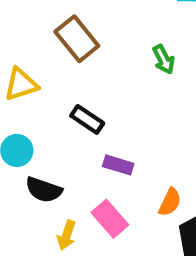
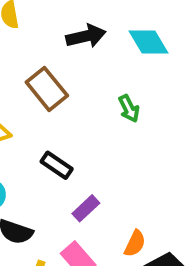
purple rectangle: (118, 165) -> (86, 208), turned -60

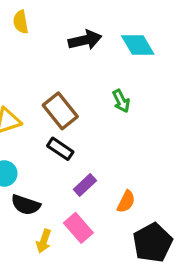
brown rectangle: (47, 89) -> (60, 111), moved
orange semicircle: (135, 244) -> (126, 201), moved

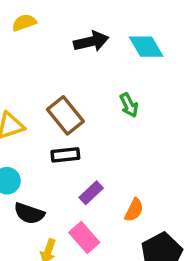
yellow semicircle: (21, 22) -> (24, 23), turned 80
black rectangle: (60, 149) -> (65, 155), turned -40

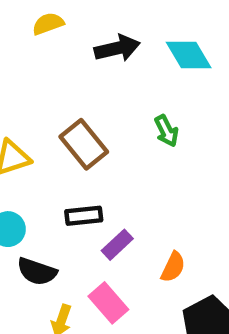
yellow semicircle: (24, 23) -> (48, 24), moved
black rectangle: (65, 155) -> (84, 216), moved

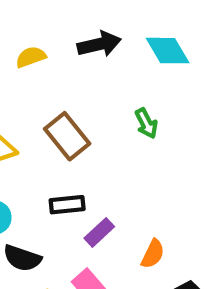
yellow semicircle: (48, 24) -> (31, 57), moved

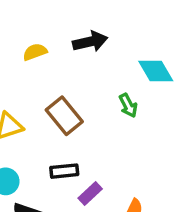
cyan diamond: (168, 51) -> (156, 71), moved

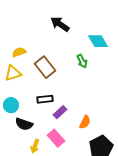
black arrow: (90, 42) -> (60, 24), turned -132
yellow semicircle: (35, 52) -> (19, 52), moved

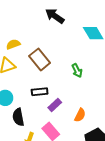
green arrow: (82, 61) -> (77, 71), moved
black semicircle: (24, 124) -> (18, 117), turned 60

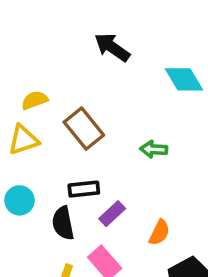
green arrow: (77, 71) -> (154, 149), turned 120
black semicircle: (18, 117) -> (63, 223), moved

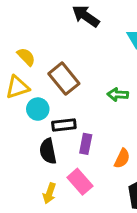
yellow semicircle: (35, 100) -> (26, 57), turned 66
cyan circle: (20, 200) -> (38, 109), moved
purple rectangle: (112, 214) -> (86, 144), turned -36

